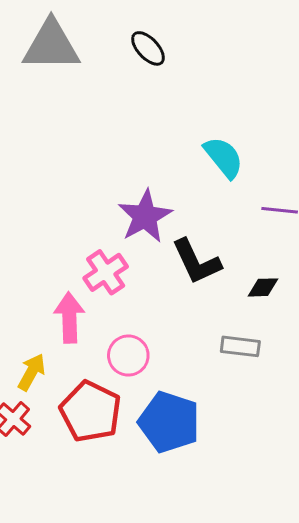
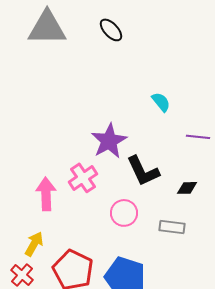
cyan semicircle: (224, 157) -> (161, 102), size x0.7
pink arrow: (69, 318) -> (46, 194), moved
pink circle: (128, 356) -> (124, 213), moved

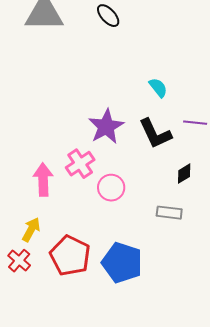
black L-shape: (143, 171) -> (155, 134), moved
black diamond: (187, 188) -> (184, 174), turned -30
pink circle: (124, 213) -> (111, 188), moved

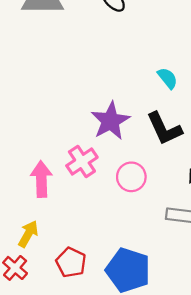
pink circle: (111, 188) -> (131, 177), moved
red pentagon: (70, 256) -> (71, 262), size x0.7

